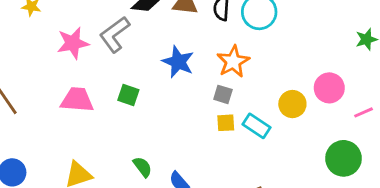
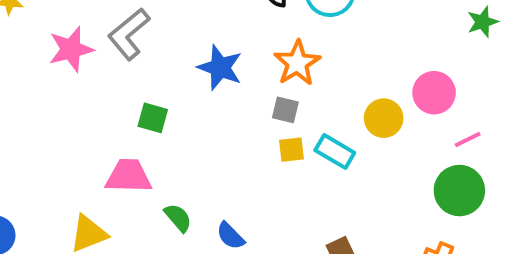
pink trapezoid: (77, 100) -> (129, 176), moved
pink line: (364, 112) -> (468, 140), moved

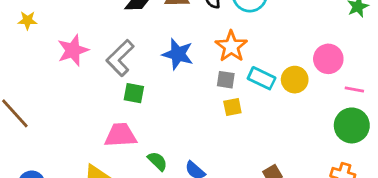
gray L-shape: (129, 34) -> (120, 58), moved
pink line: (468, 140) -> (354, 89), turned 42
cyan rectangle: (335, 152) -> (262, 78), moved

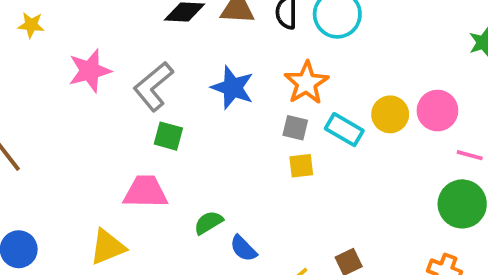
yellow circle: (295, 80) -> (390, 114), moved
green semicircle: (157, 161) -> (209, 223), moved, turned -80

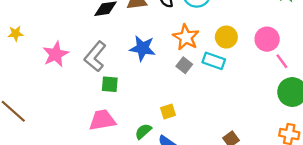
yellow circle: (390, 114) -> (226, 37), moved
gray square: (295, 128) -> (184, 65), turned 35
pink line: (470, 155) -> (282, 61), moved, turned 49
yellow square: (301, 166) -> (168, 111), moved

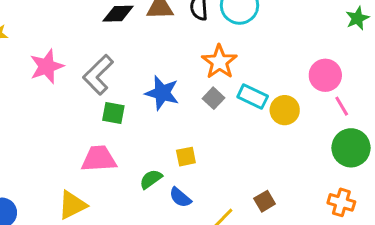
yellow circle: (226, 37) -> (285, 110), moved
blue star: (143, 48) -> (162, 93), moved

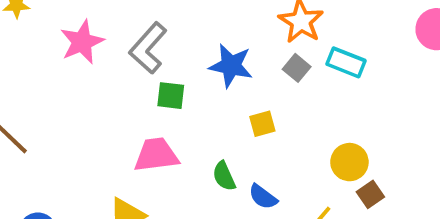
yellow circle: (285, 110) -> (349, 162), moved
yellow square: (186, 157) -> (262, 124), moved
green semicircle: (151, 179) -> (224, 176), turned -75

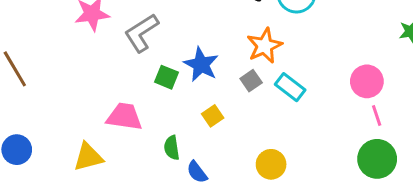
green square: (171, 96) -> (167, 77), moved
yellow square: (262, 124) -> (213, 116), turned -35

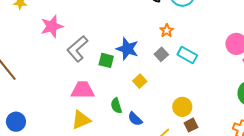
gray L-shape: (141, 33) -> (77, 49), moved
orange star: (265, 46) -> (167, 31), size x0.6
yellow triangle: (88, 157) -> (81, 120), moved

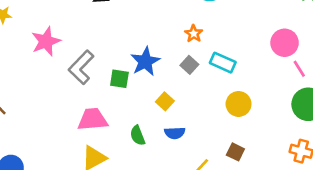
blue star: (127, 49) -> (145, 62), turned 30
yellow circle: (182, 107) -> (239, 104), moved
blue semicircle: (135, 119) -> (175, 133), moved, turned -42
brown square: (191, 125) -> (235, 152), turned -32

